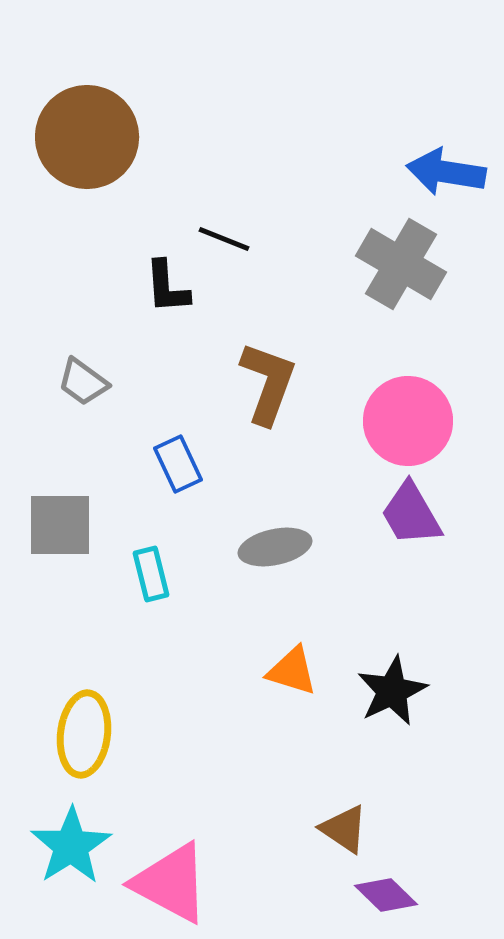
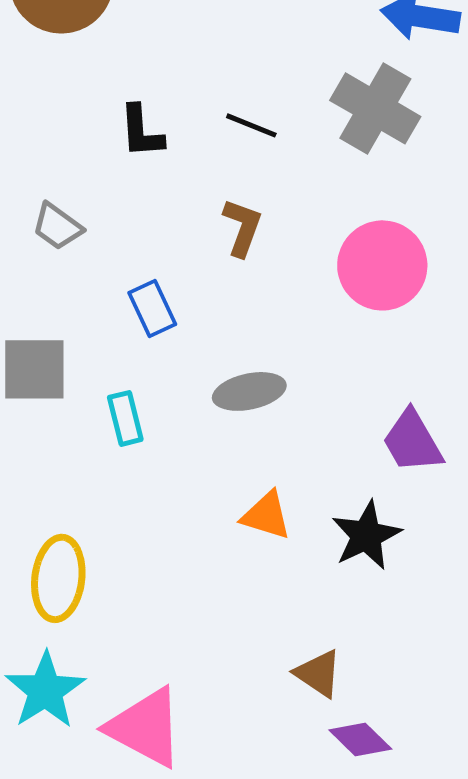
black line: (224, 239) -> (251, 125), moved
brown L-shape: (268, 383) -> (242, 227), size x0.7
purple trapezoid: (411, 514) -> (412, 441), moved

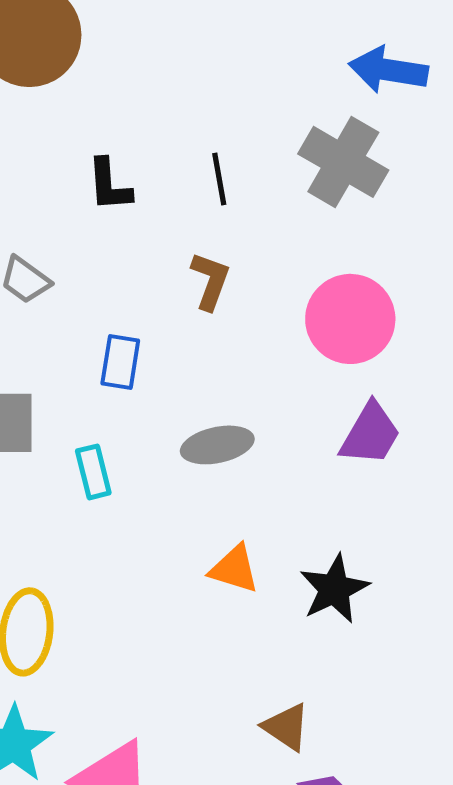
black line: (251, 125) -> (219, 179), turned 58
blue rectangle: (152, 308) -> (120, 362), turned 34
purple trapezoid: (412, 441) -> (370, 434), moved, turned -120

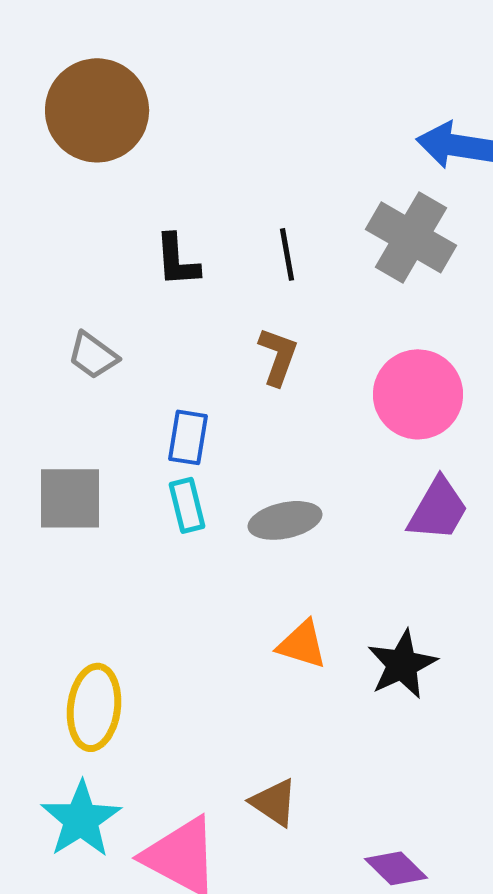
cyan rectangle: (93, 472) -> (187, 505), moved
brown triangle: (286, 727) -> (274, 802), moved

